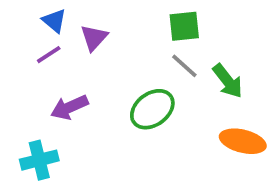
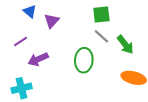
purple line: (49, 55) -> (20, 42), moved
green ellipse: (152, 109) -> (84, 60), turned -50

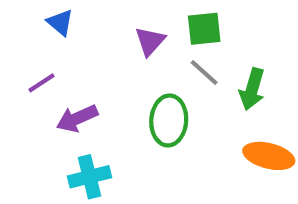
purple triangle: (52, 21) -> (150, 41), moved
green arrow: (125, 45) -> (252, 89), turned 54
cyan cross: (22, 88) -> (89, 177), moved

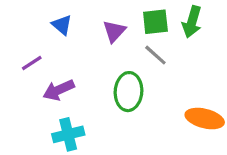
blue triangle: (60, 22) -> (62, 25), moved
green arrow: (252, 89) -> (192, 22), moved

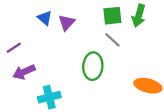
purple triangle: (114, 31) -> (66, 23), moved
purple line: (32, 63) -> (14, 48), moved
purple arrow: (59, 90) -> (24, 72), moved

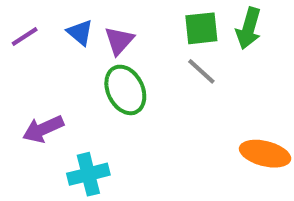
purple line: (14, 48) -> (25, 37), moved
green ellipse: (93, 66) -> (125, 90), moved, turned -30

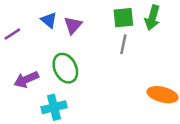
purple line: (25, 37) -> (12, 34), moved
gray line: (201, 71) -> (123, 44), turned 60
green ellipse: (125, 90) -> (65, 68), moved

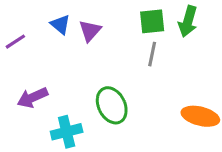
green ellipse: (65, 68) -> (112, 105), moved

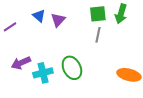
cyan cross: (67, 132) -> (43, 73), moved

